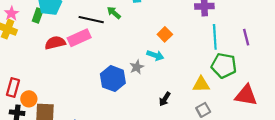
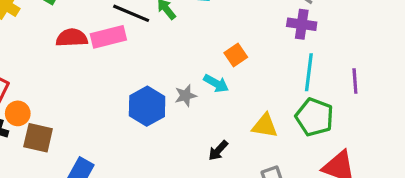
yellow triangle: (201, 84) -> (265, 126), moved

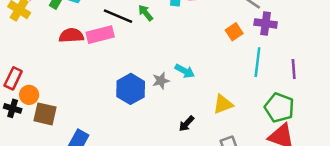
purple cross: (302, 24) -> (266, 23), moved
orange square: (236, 55) -> (234, 32), moved
green pentagon: (314, 117) -> (279, 108), moved
yellow triangle: (265, 126) -> (223, 104), turned -30

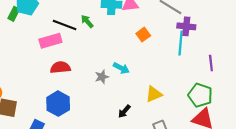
orange square: (234, 32) -> (143, 35), moved
red semicircle: (71, 35) -> (60, 67), moved
cyan line: (257, 62) -> (181, 43), moved
blue hexagon: (131, 89) -> (58, 104), moved

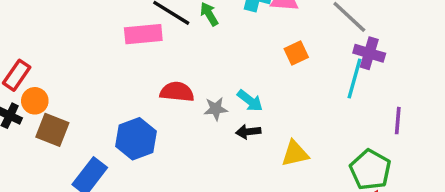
red semicircle: (60, 67) -> (177, 92), moved
black arrow: (124, 111) -> (248, 132), moved, turned 32

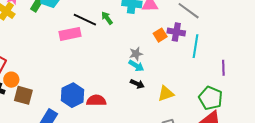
purple cross: (369, 53) -> (176, 32), moved
red semicircle: (177, 92) -> (96, 101), moved
gray star: (216, 109) -> (136, 54), moved
black arrow: (248, 132) -> (137, 84), turned -144

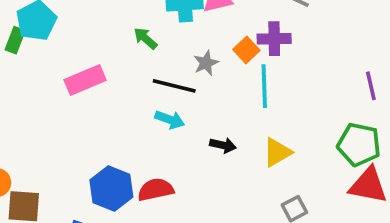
black line: (85, 20) -> (174, 86), moved
cyan line: (196, 46) -> (264, 86), moved
gray star: (136, 54) -> (206, 63), moved
cyan arrow: (136, 66) -> (170, 120), moved

